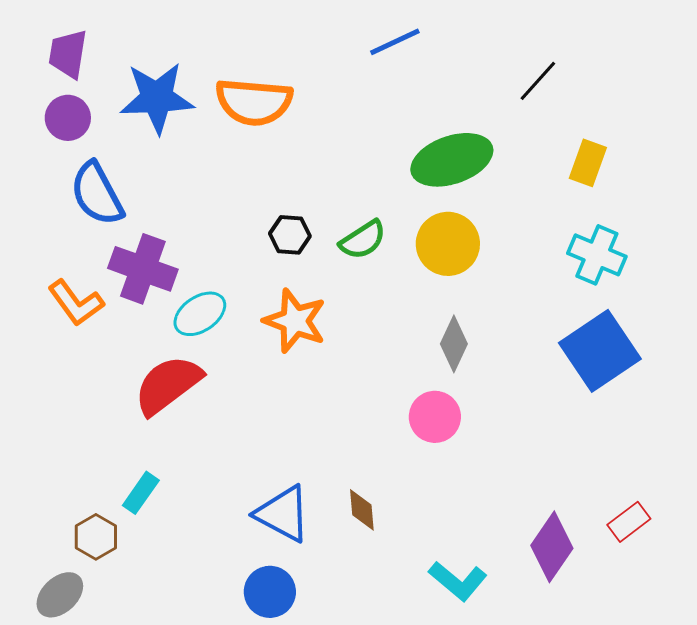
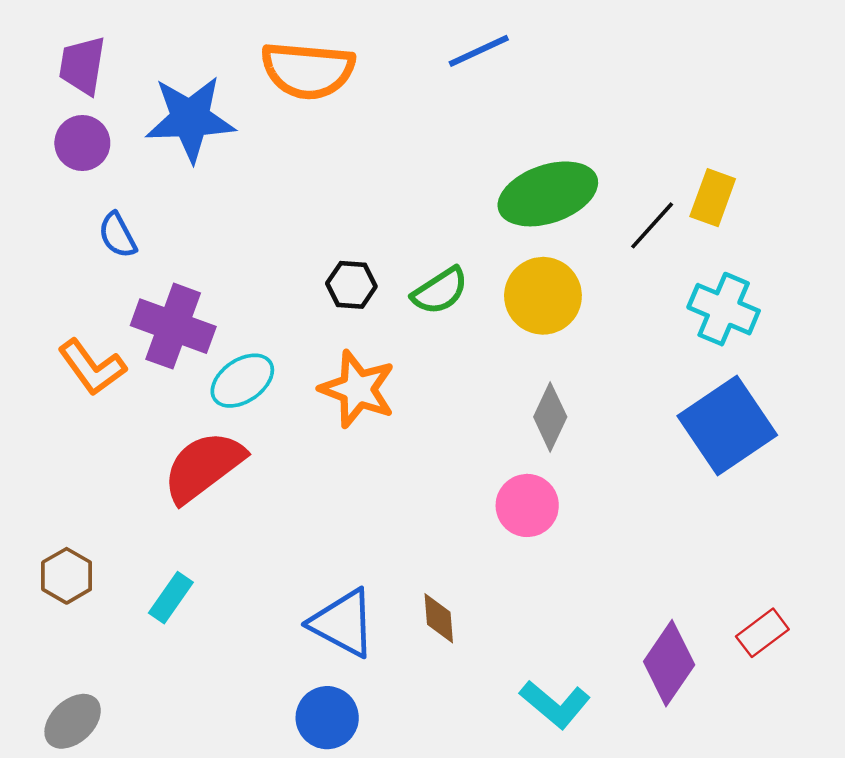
black line: (538, 81) -> (652, 225), moved
orange semicircle: (254, 102) -> (308, 70), moved
blue semicircle: (97, 194) -> (117, 235), size x0.6
brown hexagon: (96, 537) -> (67, 576), moved

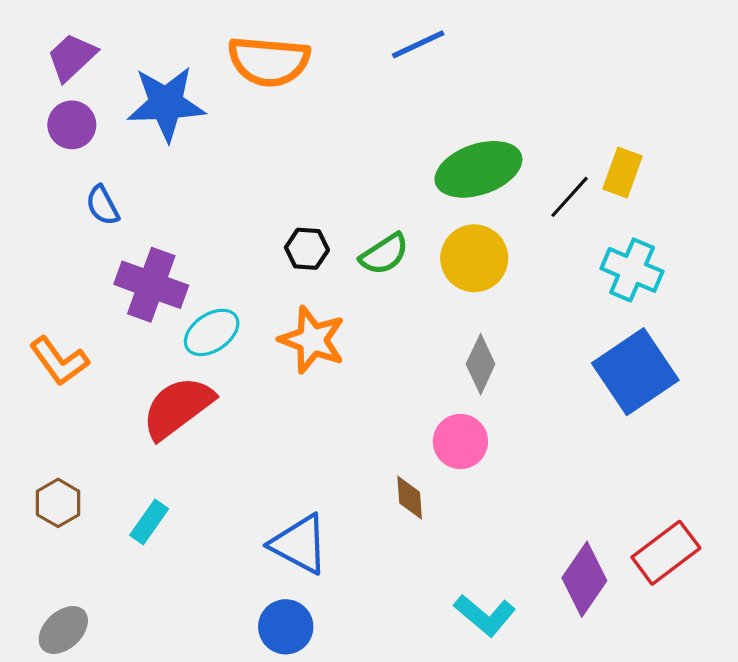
purple trapezoid: (82, 65) -> (72, 57), turned 38
orange L-shape: (92, 367) -> (59, 361), moved
brown diamond: (439, 618) -> (410, 498), moved
red rectangle: (762, 633) -> (666, 553), size x1.5

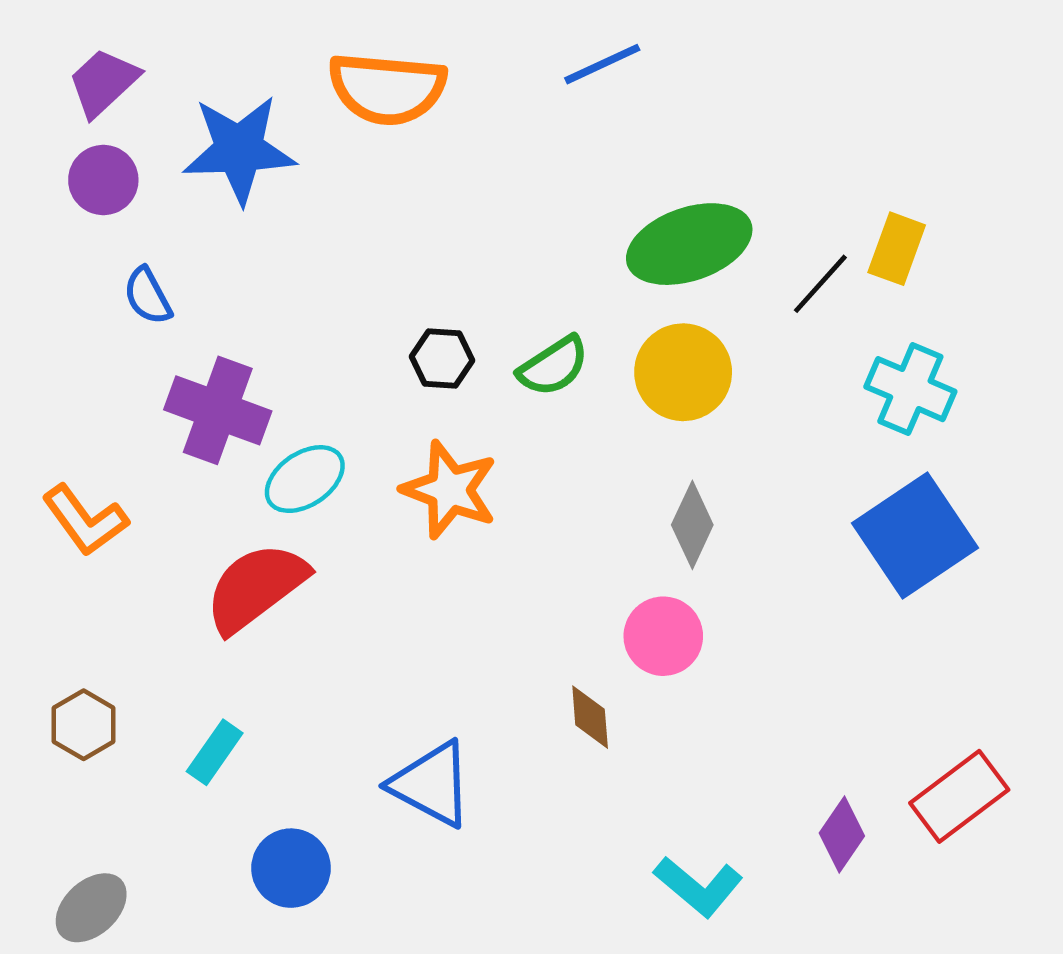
purple diamond: (584, 579) -> (842, 835), size x0.7
blue circle: (286, 627) -> (291, 868), moved

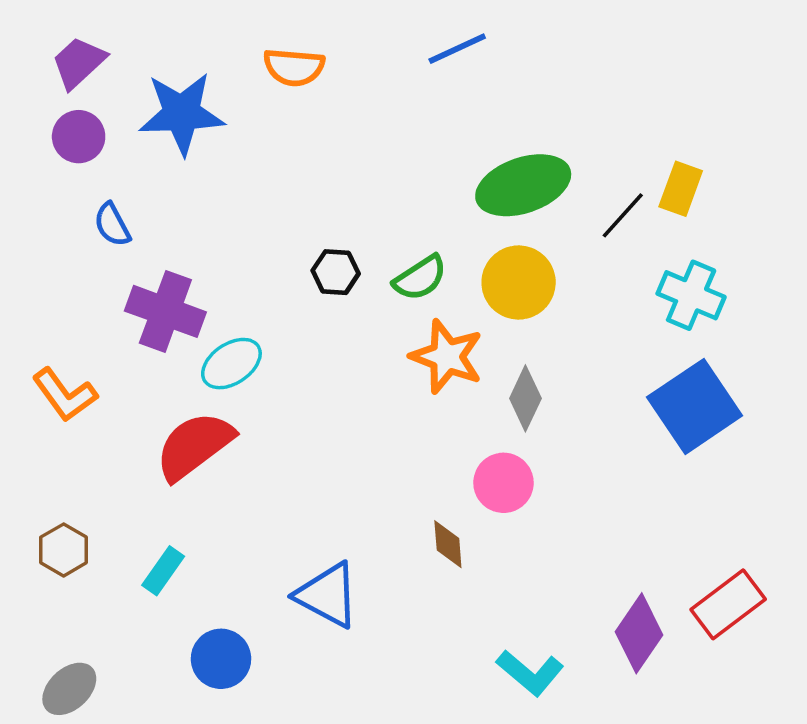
orange semicircle: (387, 88) -> (294, 67), size x0.7
orange star: (450, 490) -> (447, 357), moved
purple diamond: (842, 835) -> (639, 633), size x1.4

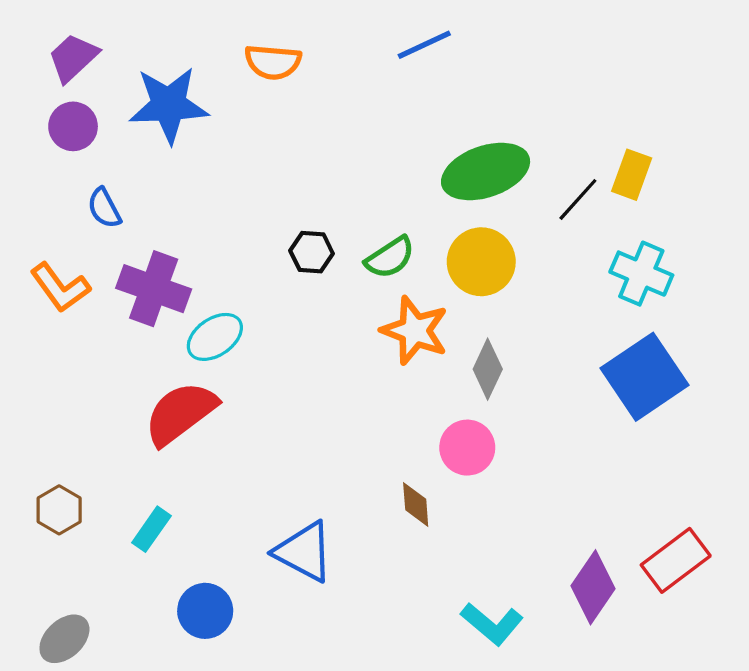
orange L-shape: (65, 395) -> (60, 288), moved

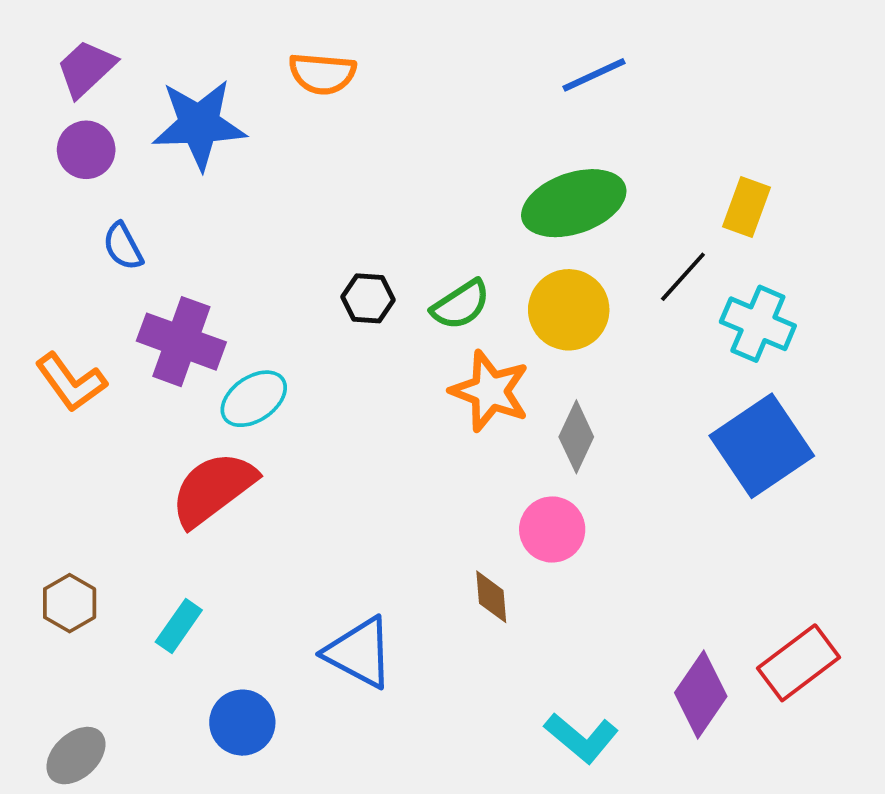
blue line: (424, 45) -> (594, 75), moved
black line: (578, 199) -> (683, 277), moved
orange L-shape: (60, 288) -> (71, 382), moved

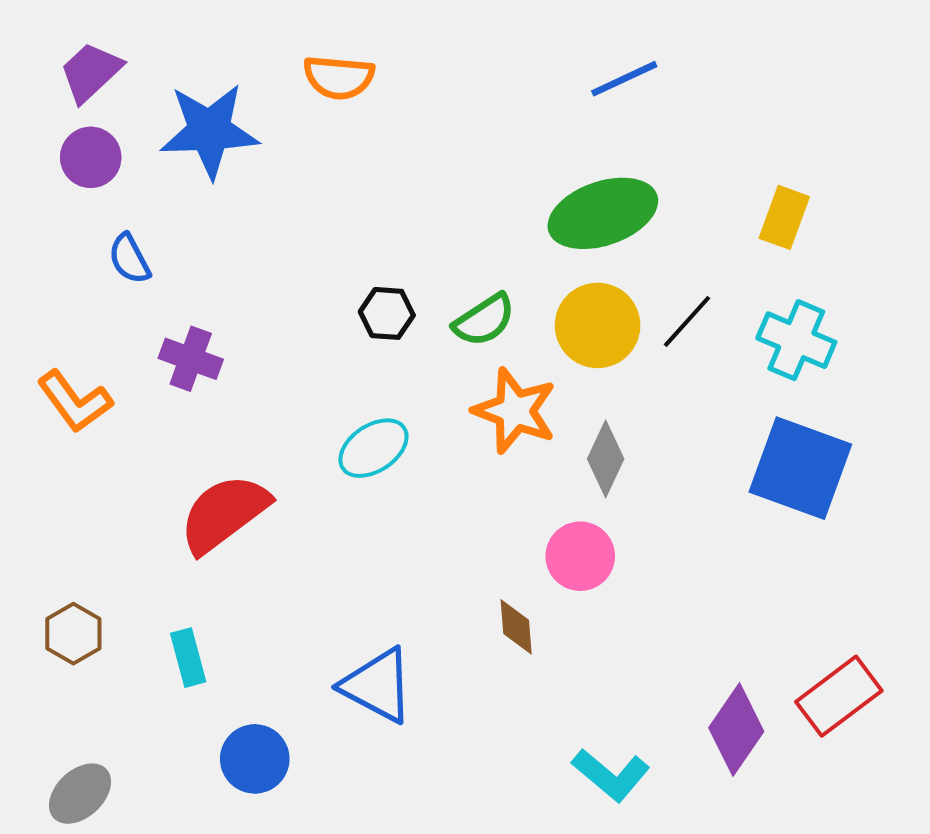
black line: (683, 277) -> (687, 321), moved
purple cross: (181, 342) -> (191, 359), size x0.7
cyan ellipse: (254, 399) -> (373, 448), moved
blue square: (762, 446) -> (800, 468), turned -36
cyan rectangle: (179, 626) -> (188, 658), turned -50

